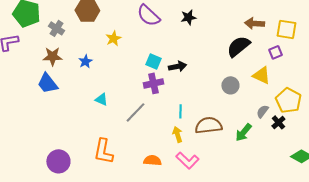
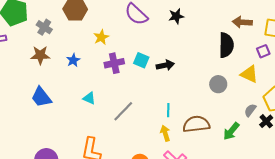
black semicircle: (238, 46) -> (226, 45), turned 130
blue trapezoid: (47, 83) -> (41, 97), moved
purple cross: (153, 83) -> (114, 63), moved

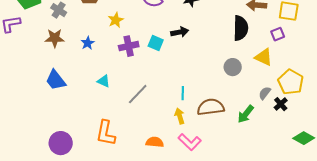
black arrow: (165, 65) -> (180, 32), moved

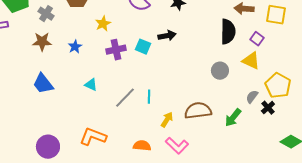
purple square: (278, 34) -> (257, 39), moved, turned -32
cyan line: (183, 93) -> (149, 97), moved
yellow arrow: (180, 116) -> (167, 120), turned 49
orange L-shape: (106, 133) -> (93, 137), turned 100

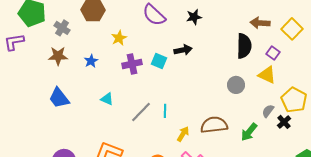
yellow square: (276, 15) -> (292, 29), turned 35

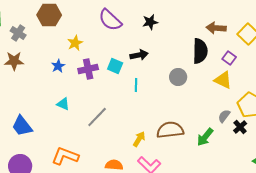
blue star: (91, 61) -> (58, 66), moved
gray circle: (236, 85) -> (178, 77), moved
blue trapezoid: (59, 98) -> (22, 126), moved
cyan line: (165, 111) -> (136, 85), moved

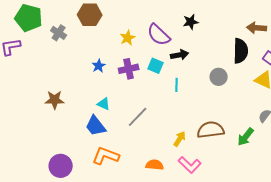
purple semicircle: (110, 20) -> (159, 35), moved
yellow star: (75, 43) -> (128, 38), moved
brown star: (14, 61) -> (55, 100), moved
blue trapezoid: (22, 126) -> (96, 126), moved

